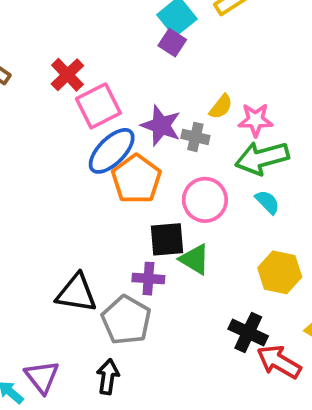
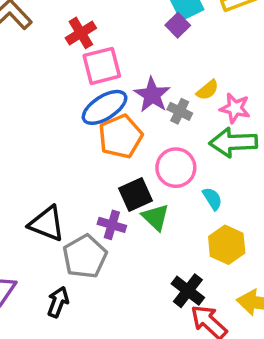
cyan semicircle: (267, 202) -> (212, 199), moved
black square: (167, 239) -> (135, 195), turned -32

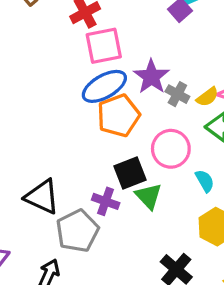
yellow semicircle: (208, 90) -> (207, 97), moved

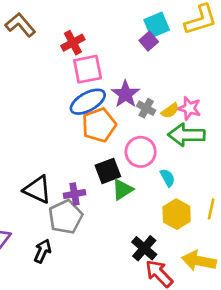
green triangle: (149, 196) -> (122, 189), turned 40
purple cross: (106, 201) -> (75, 194), moved, turned -30

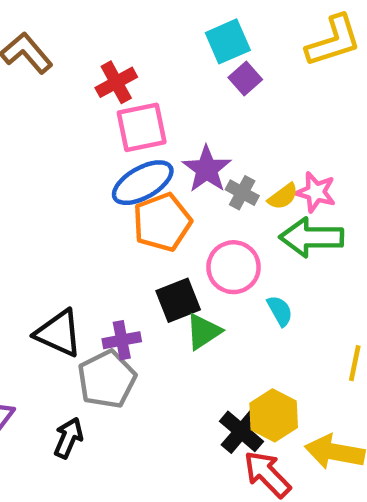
cyan square: (157, 25) -> (228, 41), moved
yellow hexagon: (177, 214) -> (274, 415), moved

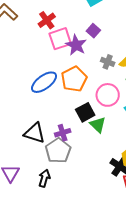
purple square: (245, 78) -> (93, 31), moved
purple star: (207, 169) -> (76, 45), moved
blue ellipse: (143, 183) -> (44, 82), moved
green triangle: (203, 332) -> (98, 125), turned -36

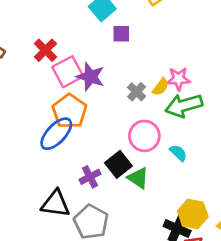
purple square: (93, 31) -> (121, 34), moved, turned -32
gray cross: (108, 62) -> (137, 92), turned 32
orange pentagon: (74, 79) -> (69, 111), moved
purple cross: (63, 133) -> (90, 177), moved

